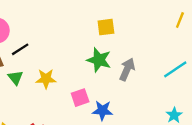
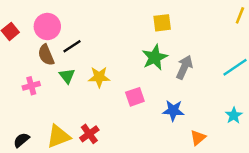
green star: (99, 60) -> (155, 57), turned 30
blue star: (102, 110) -> (173, 110), moved

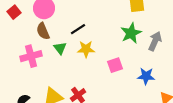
black line: (72, 46) -> (78, 29), moved
pink cross: (31, 86) -> (31, 56), size x1.5

